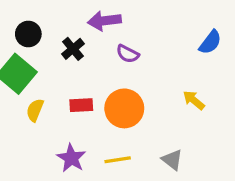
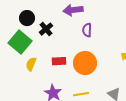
black cross: (73, 49) -> (46, 29), moved
purple semicircle: (128, 54) -> (87, 30), turned 64

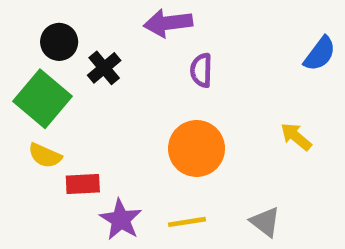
red rectangle: (59, 61) -> (83, 184), moved
yellow semicircle: (31, 64) -> (45, 156), moved, turned -88

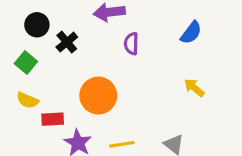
blue semicircle: (320, 54) -> (191, 33), moved
green square: (43, 99) -> (26, 63), size x0.6
orange circle: (197, 148) -> (98, 96), moved

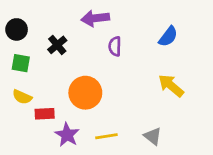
black circle: (37, 25) -> (17, 29), moved
green square: (26, 63) -> (21, 63), turned -30
yellow arrow: (194, 88) -> (171, 86), size x1.4

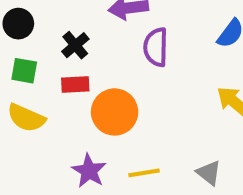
purple semicircle: (115, 46) -> (156, 47), size x1.4
yellow semicircle: (22, 97) -> (26, 118), size x1.4
red rectangle: (45, 114) -> (75, 84), moved

